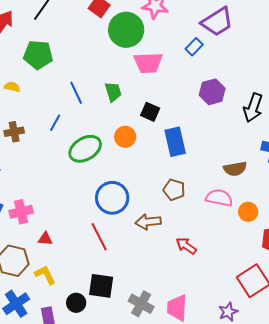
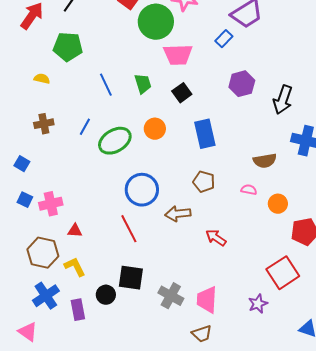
black square: (150, 112) -> (182, 93), moved, turned 30
blue line: (55, 123) -> (85, 127), moved
pink semicircle: (219, 198) -> (249, 190), size x0.6

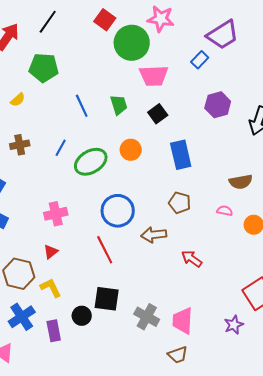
yellow semicircle: (42, 79) -> (18, 100), turned 126
pink cross: (51, 204) -> (56, 214), moved
red triangle: (75, 231) -> (51, 252), turned -42

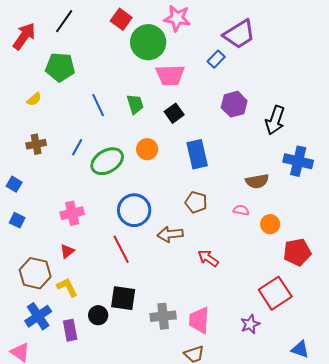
gray cross: (147, 317) -> (163, 316), turned -35

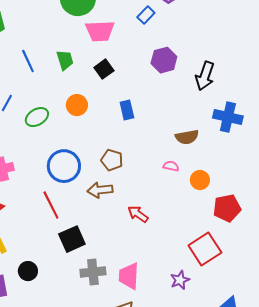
blue rectangle: (197, 154) -> (127, 110), size x0.7
green ellipse: (107, 161) -> (37, 117), size x0.7
brown pentagon: (196, 202) -> (112, 160), moved
black square: (123, 298) -> (72, 239), moved, turned -32

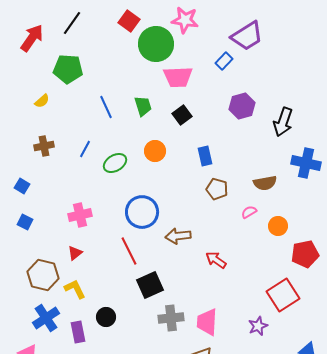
brown pentagon: (112, 160) -> (217, 189), moved
pink semicircle: (171, 166) -> (249, 212), turned -42

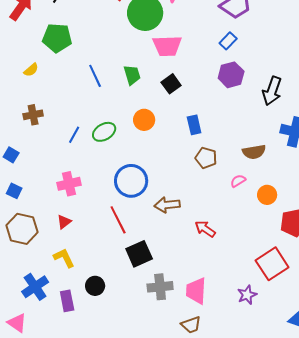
blue rectangle: (224, 61) -> (228, 41), moved
blue line: (85, 149) -> (74, 135), moved
brown hexagon: (43, 275) -> (22, 229), moved

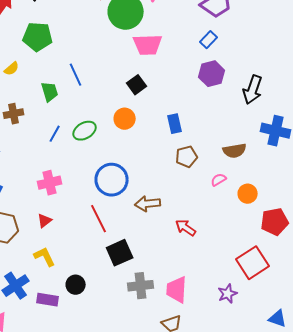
green trapezoid: (132, 75) -> (50, 92), moved
black square: (171, 84) -> (137, 85), moved
brown pentagon: (206, 158) -> (187, 157), turned -30
purple rectangle: (67, 301) -> (48, 300), turned -70

